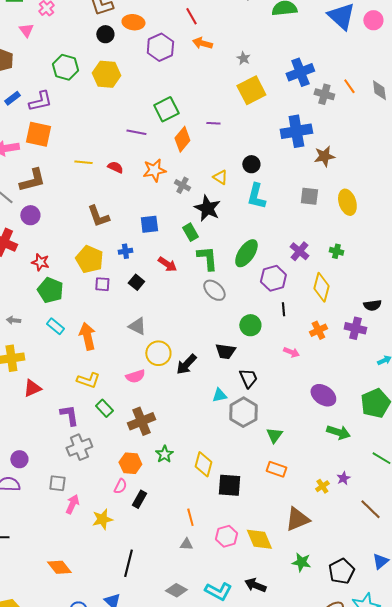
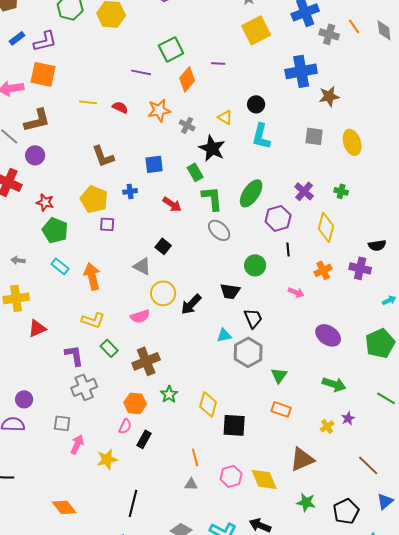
black square: (136, 282) -> (163, 246), moved
green arrow: (338, 432) -> (334, 384), moved
brown line: (370, 509) -> (368, 465), moved

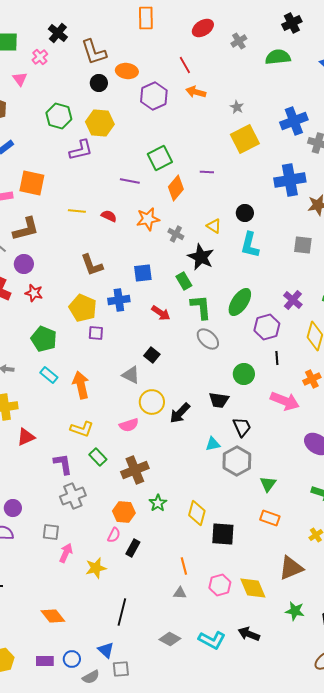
purple L-shape: (45, 41) -> (81, 150), moved
blue cross: (130, 191) -> (119, 300), size x1.5
red star: (45, 202) -> (34, 293), moved
pink arrow: (296, 292) -> (285, 401), size x1.8

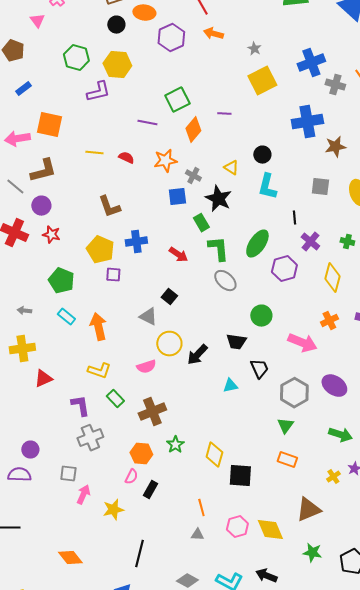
blue square: (143, 273) -> (177, 197), moved
black line: (277, 358) -> (294, 218), moved
gray hexagon: (237, 461) -> (294, 393), moved

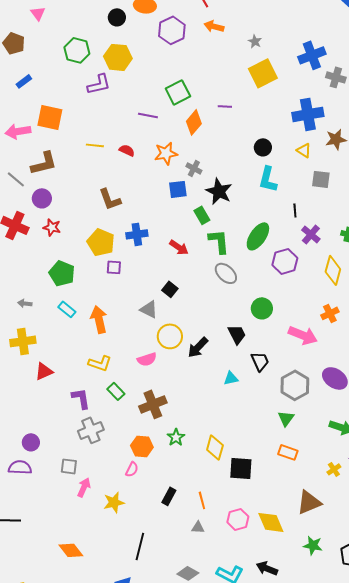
yellow triangle: (231, 168) -> (304, 150), moved
black trapezoid: (236, 342) -> (237, 334), turned -125
black rectangle: (150, 490) -> (169, 496), moved

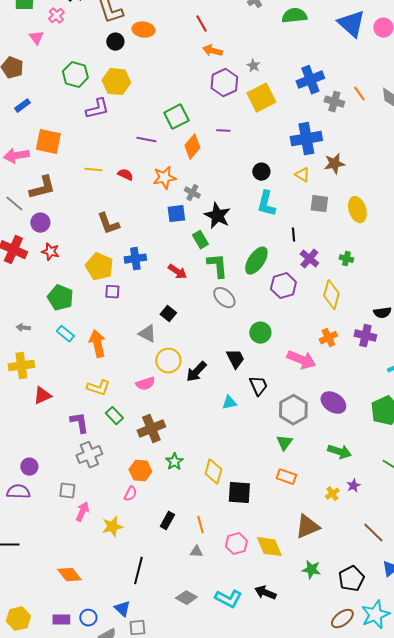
purple hexagon: (172, 30) -> (224, 83), moved

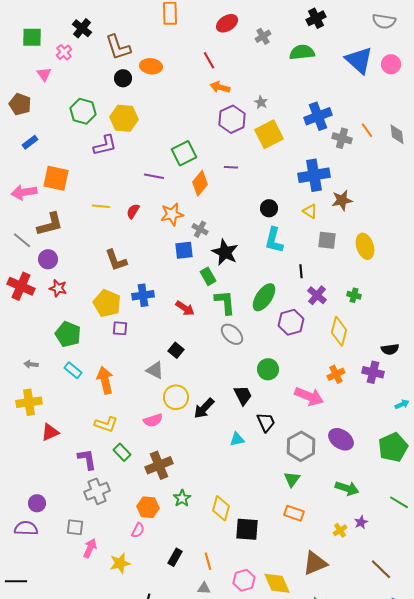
red semicircle: (125, 175) -> (133, 211), turned -84

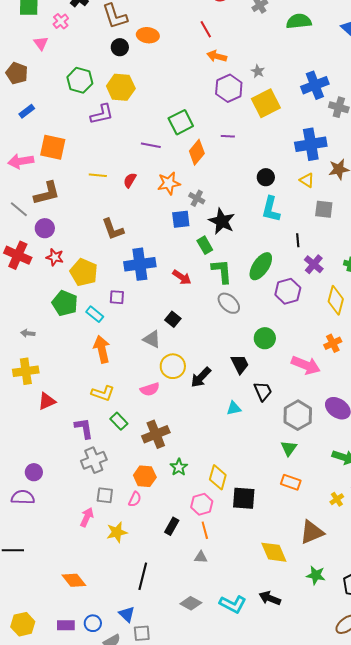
blue cross: (143, 295) -> (140, 264), size x1.4
yellow pentagon: (107, 303) -> (84, 272), moved
cyan rectangle: (73, 370) -> (95, 314), moved
gray square: (75, 527) -> (105, 495), moved
pink hexagon: (244, 580) -> (202, 504), moved

